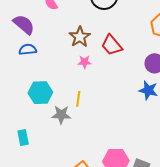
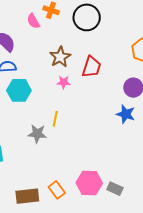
red trapezoid: (112, 45) -> (92, 67), turned -125
cyan hexagon: (40, 93) -> (19, 90), moved

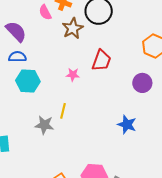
brown star: (60, 57) -> (73, 28), moved
blue star: (126, 114) -> (127, 125), moved

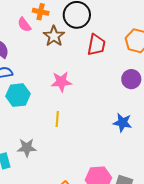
red trapezoid: (101, 61) -> (96, 45), moved
pink star: (73, 75) -> (61, 82), size x1.5
gray star: (44, 125) -> (27, 148), moved

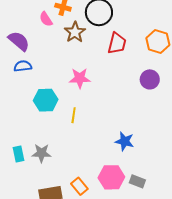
cyan hexagon: (18, 95) -> (46, 100), moved
blue star: (123, 123) -> (125, 141), moved
gray star: (27, 148) -> (41, 153), moved

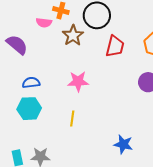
pink semicircle: (46, 19) -> (44, 23), turned -49
blue semicircle: (23, 66) -> (31, 83), moved
cyan hexagon: (46, 100) -> (29, 109), moved

